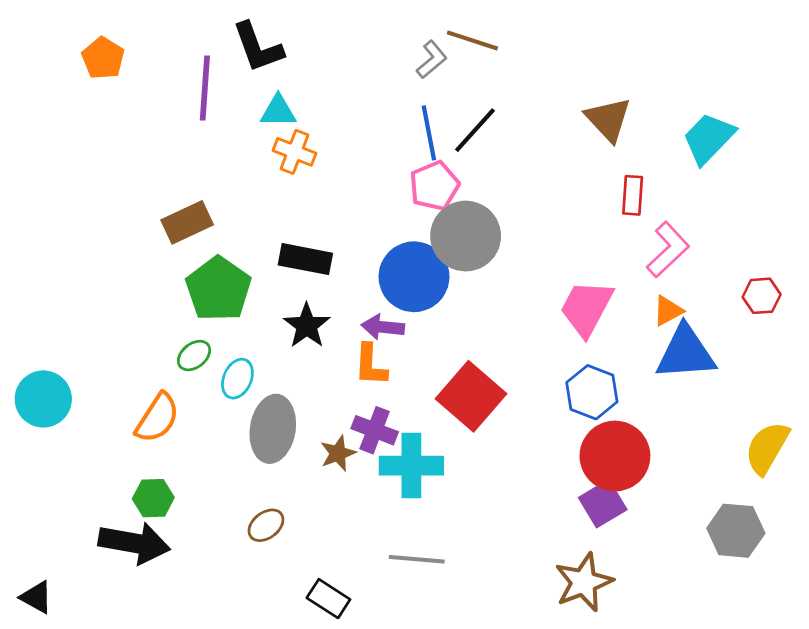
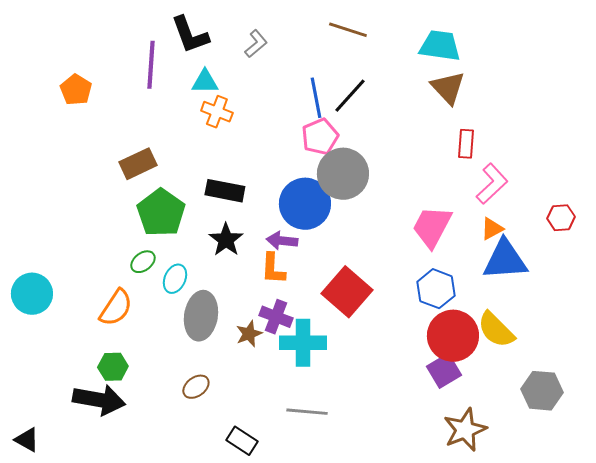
orange pentagon: (103, 58) -> (76, 90), moved
gray L-shape: (432, 59) -> (256, 44), moved
cyan trapezoid: (709, 138) -> (440, 46), moved, turned 54
yellow semicircle: (767, 448) -> (496, 330), moved, turned -75
brown star: (584, 582) -> (465, 430), moved

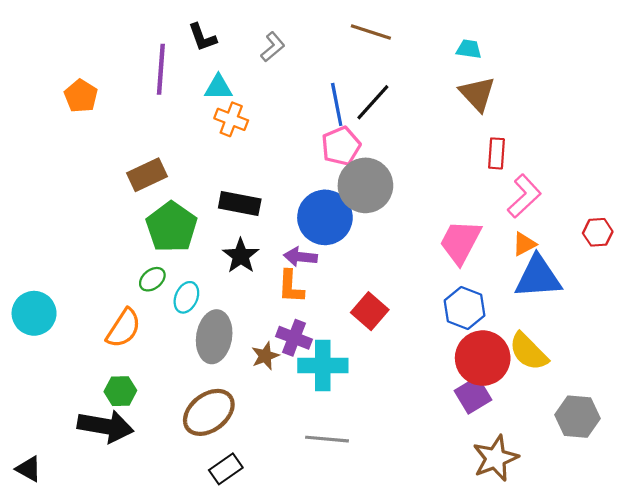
black L-shape: (190, 35) -> (202, 37), size x0.7
cyan trapezoid: (440, 46) -> (469, 49), size x0.6
red square: (347, 292) -> (370, 311), size x0.7
brown ellipse: (196, 387) -> (209, 412), size x1.8
black rectangle: (242, 441) -> (226, 469), moved, turned -68

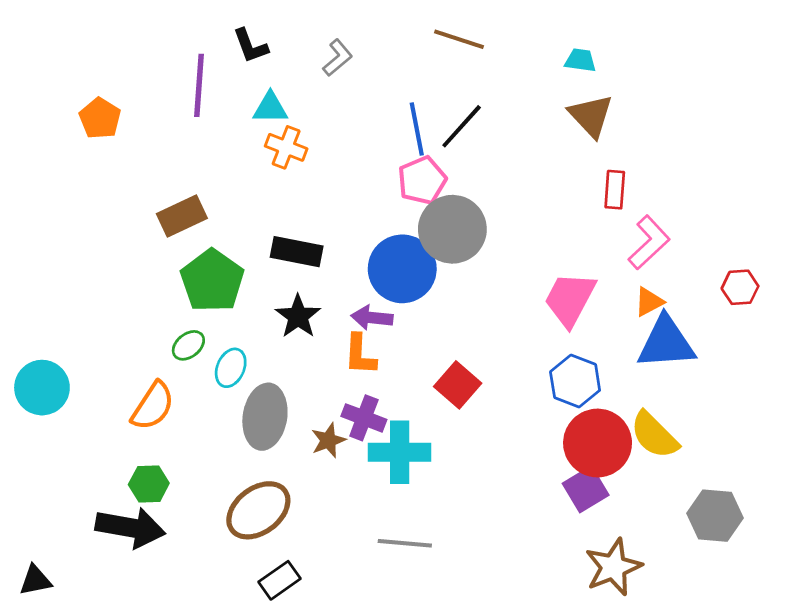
black triangle: (29, 469) -> (35, 580), turned -40

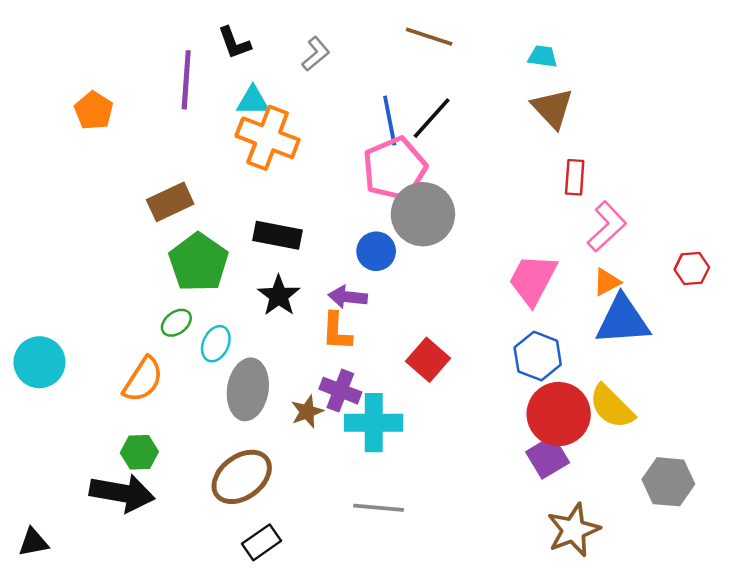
orange cross: (286, 147) -> (268, 138), size x1.6
pink pentagon: (422, 180) -> (395, 169), size x1.4
blue circle: (402, 269) -> (376, 251), size x0.6

